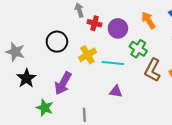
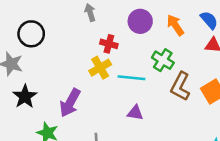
red cross: (95, 23) -> (109, 44), moved
purple circle: (118, 28) -> (140, 21), moved
black circle: (57, 42) -> (31, 34), moved

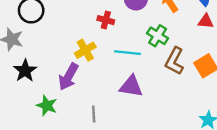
yellow cross: (100, 68) -> (85, 50), moved
purple triangle: (135, 113) -> (131, 86), size x1.5

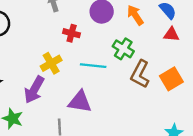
purple triangle: (131, 86) -> (80, 102), moved

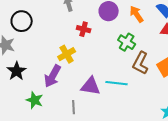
cyan line: (93, 66) -> (117, 83), moved

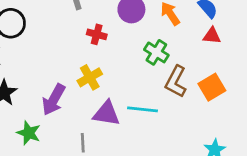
yellow cross: (67, 54) -> (90, 77), moved

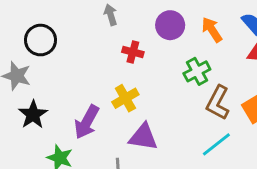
green cross: (156, 52) -> (197, 71), turned 30
cyan line: (142, 109) -> (216, 144), moved, turned -44

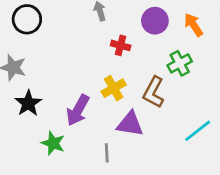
black circle: (40, 40) -> (27, 19), moved
brown L-shape: (218, 103) -> (154, 92), moved

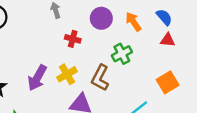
purple arrow: (78, 110) -> (37, 78), moved

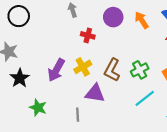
green cross: (122, 54) -> (140, 70), moved

